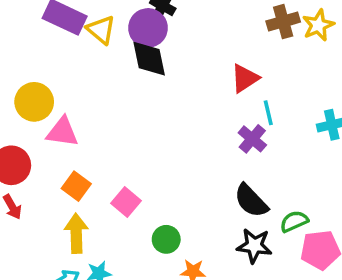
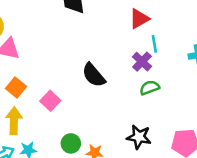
black semicircle: (251, 201) -> (94, 75), moved
green semicircle: (294, 221) -> (150, 88), moved
green circle: (166, 239) -> (71, 143), moved

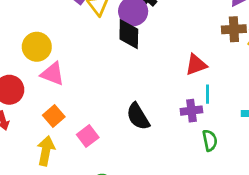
purple cross: (142, 62) -> (191, 111), turned 30
green semicircle: (150, 88) -> (210, 140), moved, turned 90

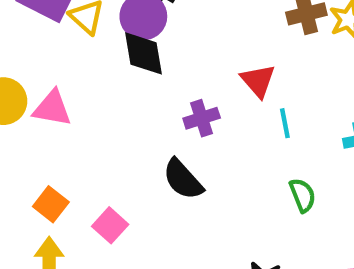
red triangle: (196, 65) -> (258, 81), turned -40
pink triangle: (53, 74) -> (52, 108), moved
purple cross: (191, 111) -> (202, 118), moved

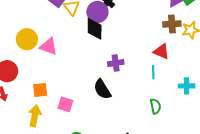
red triangle: (258, 81) -> (161, 51), moved, turned -36
orange square: (51, 204) -> (40, 90), turned 35
pink square: (110, 225) -> (65, 104), turned -35

